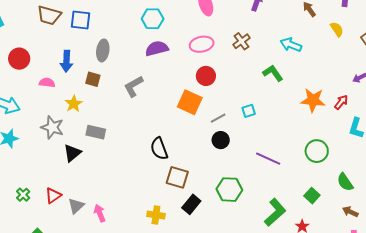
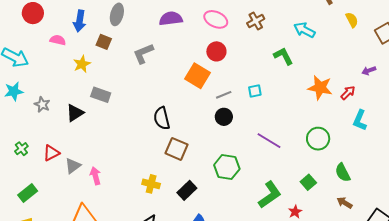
pink ellipse: (202, 44) -> (216, 19), turned 30
gray star: (52, 127) -> (42, 104), moved, size x0.7
black rectangle: (191, 204) -> (187, 190), moved

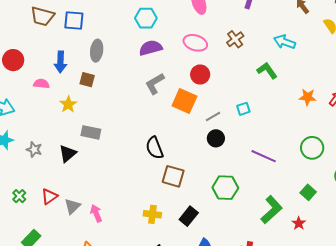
gray L-shape: (143, 54) -> (155, 84), moved
orange star: (320, 88) -> (308, 97), size x0.7

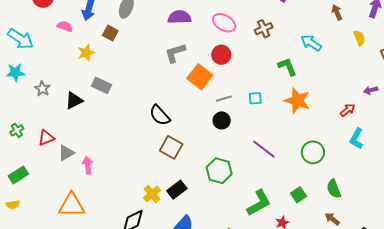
orange star: (308, 97) -> (297, 100), moved, size x1.5
black semicircle: (154, 148) -> (160, 115), turned -35
yellow cross: (152, 214) -> (152, 194), moved, turned 30

